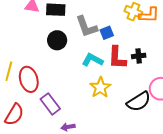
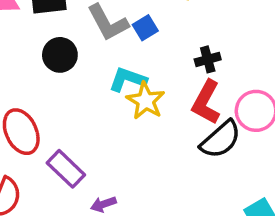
red L-shape: (117, 58) -> (206, 102), moved, turned 35
yellow star: (100, 87) -> (146, 101), moved

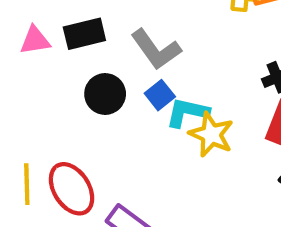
blue square: (145, 28) -> (160, 95), moved

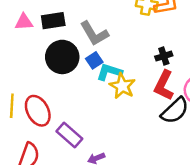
black circle: (105, 94) -> (62, 57), size x1.4

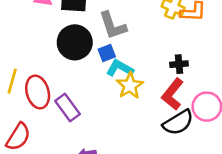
purple rectangle: (69, 135) -> (67, 108), moved

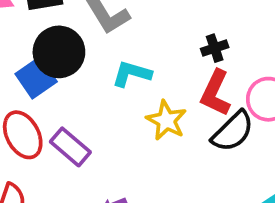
blue square: (107, 53) -> (36, 78), moved, size x1.5
yellow star: (130, 86) -> (166, 120), moved

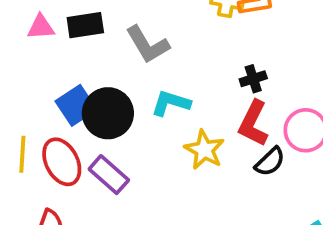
black circle: (59, 52) -> (108, 113), moved
black semicircle: (233, 131) -> (270, 162), size x0.7

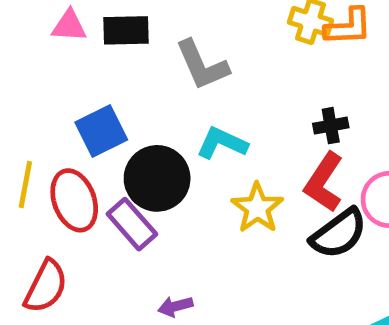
black circle: (108, 113) -> (157, 178), moved
black semicircle: (270, 162) -> (339, 234), size x1.4

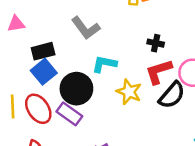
black rectangle: (126, 30) -> (43, 51), moved
black cross: (331, 126) -> (156, 43), turned 35
red L-shape: (324, 182) -> (159, 72), turned 52

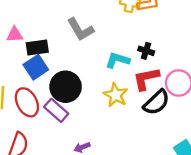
pink triangle: (16, 24) -> (15, 35), moved
cyan L-shape: (104, 64) -> (118, 60), moved

